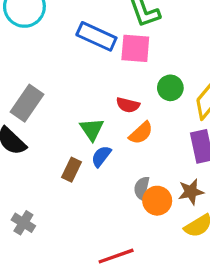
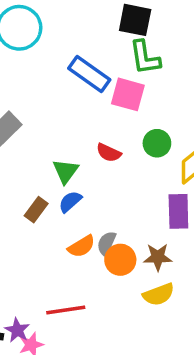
orange semicircle: (141, 133) -> (81, 246), moved

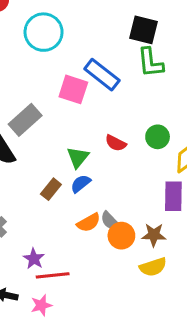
pink square: (128, 94) -> (73, 89), moved
gray semicircle: (106, 243) -> (110, 221), turned -70
red line: (66, 310) -> (53, 275), moved
purple star: (17, 330) -> (34, 259), moved

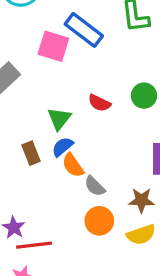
brown rectangle: (51, 189) -> (31, 153), turned -60
orange semicircle: (89, 223) -> (73, 165), moved, turned 85
orange circle: (121, 236) -> (99, 221), moved

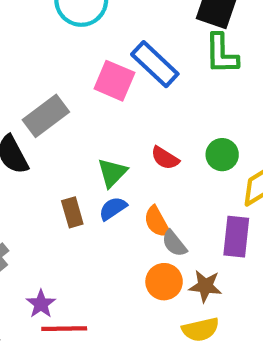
orange semicircle: (73, 165) -> (157, 222), moved
gray semicircle: (95, 186) -> (174, 243), moved
orange circle: (99, 221) -> (164, 282), moved

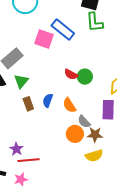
green circle: (222, 155) -> (85, 77), moved
green triangle: (112, 173) -> (21, 81), moved
blue semicircle: (113, 208) -> (48, 100), turned -32
gray semicircle: (174, 243) -> (84, 122), moved

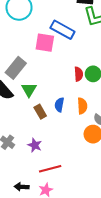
red semicircle: (71, 74) -> (79, 74), turned -112
orange semicircle: (69, 105) -> (82, 106), turned -140
purple star: (16, 149) -> (35, 145), moved

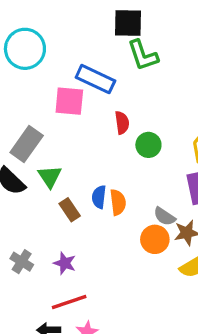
red semicircle: (79, 74) -> (122, 123), moved
orange semicircle: (82, 106) -> (118, 202), moved
red line: (50, 169) -> (69, 302), moved

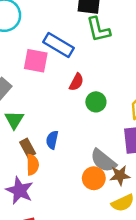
red semicircle: (122, 123) -> (76, 82), turned 30
orange semicircle: (118, 202) -> (33, 165), moved
gray semicircle: (164, 216) -> (103, 161), size x1.5
purple star: (65, 263) -> (20, 190), size x1.5

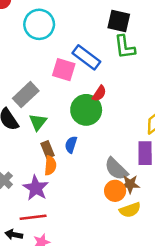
green circle: (96, 102) -> (86, 110), moved, size x1.6
orange circle: (94, 178) -> (115, 191), moved

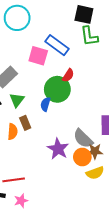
blue semicircle: (71, 145) -> (45, 104), moved
orange semicircle: (50, 166) -> (13, 132), moved
purple star: (36, 188) -> (58, 149), moved

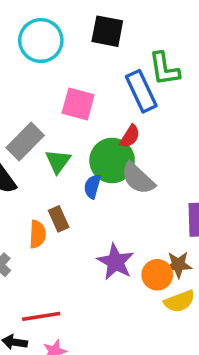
black square: (84, 14) -> (107, 31), moved
blue rectangle: (57, 45) -> (141, 91), moved, turned 30
green triangle: (17, 100) -> (58, 161), moved
gray semicircle: (83, 139) -> (138, 178), moved

